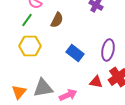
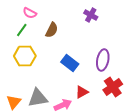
red triangle: (96, 82) -> (82, 92), moved, turned -40

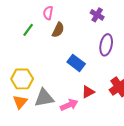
pink semicircle: (30, 13) -> (48, 13), moved, turned 72
yellow hexagon: (25, 56) -> (22, 79), moved
purple ellipse: (103, 60) -> (106, 45), moved

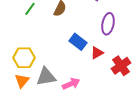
red triangle: (88, 92) -> (97, 53), moved

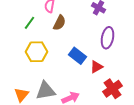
yellow hexagon: (24, 58) -> (36, 52), moved
red cross: (121, 66) -> (112, 89), moved

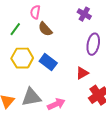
brown semicircle: (60, 23) -> (45, 29), turned 112
blue rectangle: (78, 56) -> (48, 62), moved

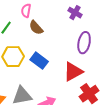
red triangle: (82, 73) -> (73, 72), size x1.5

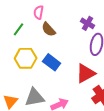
purple cross: (75, 13) -> (88, 23), moved

